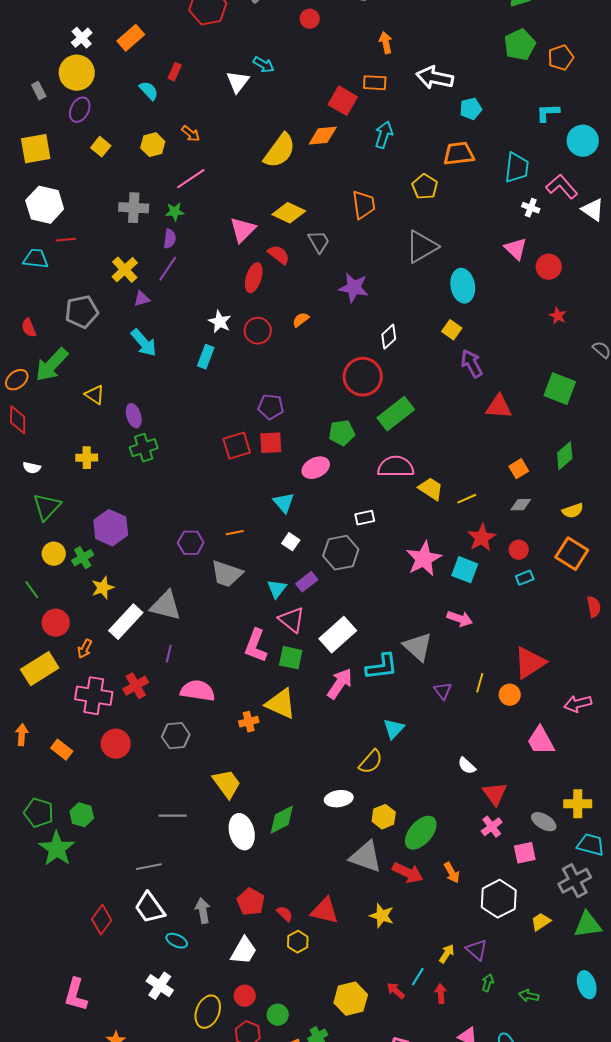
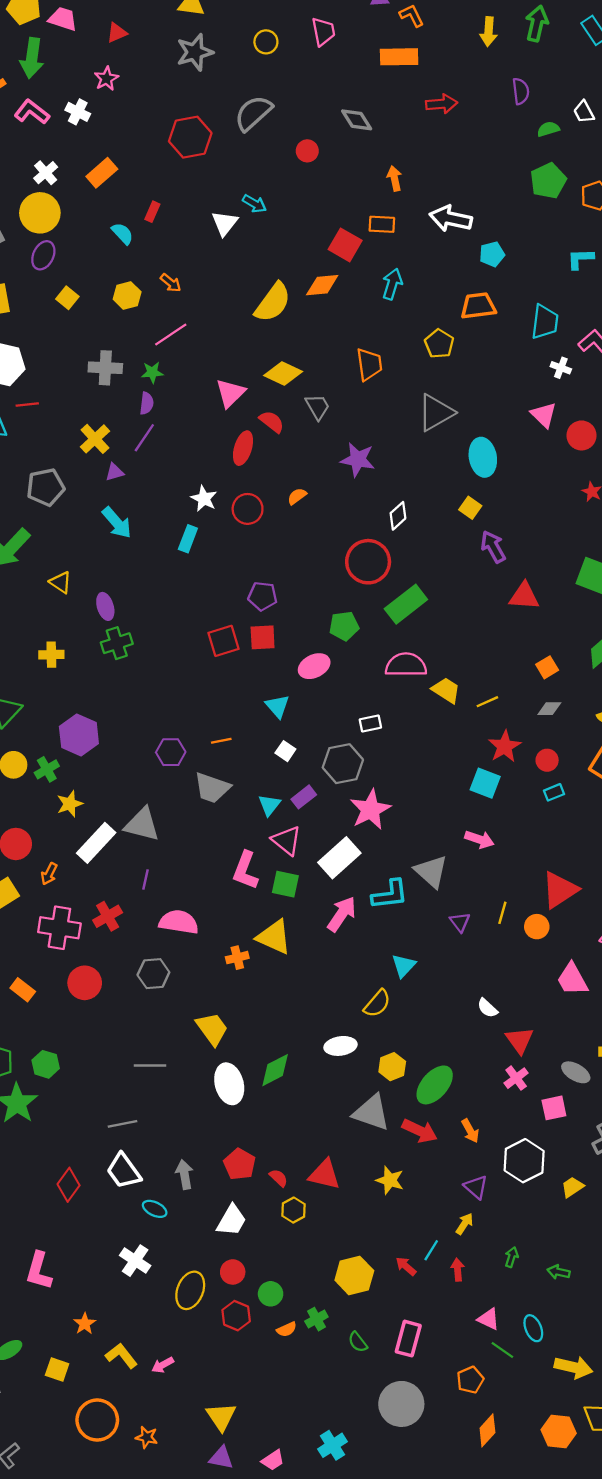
pink star: (424, 559) -> (370, 810), moved
purple triangle: (477, 950) -> (476, 1187), moved

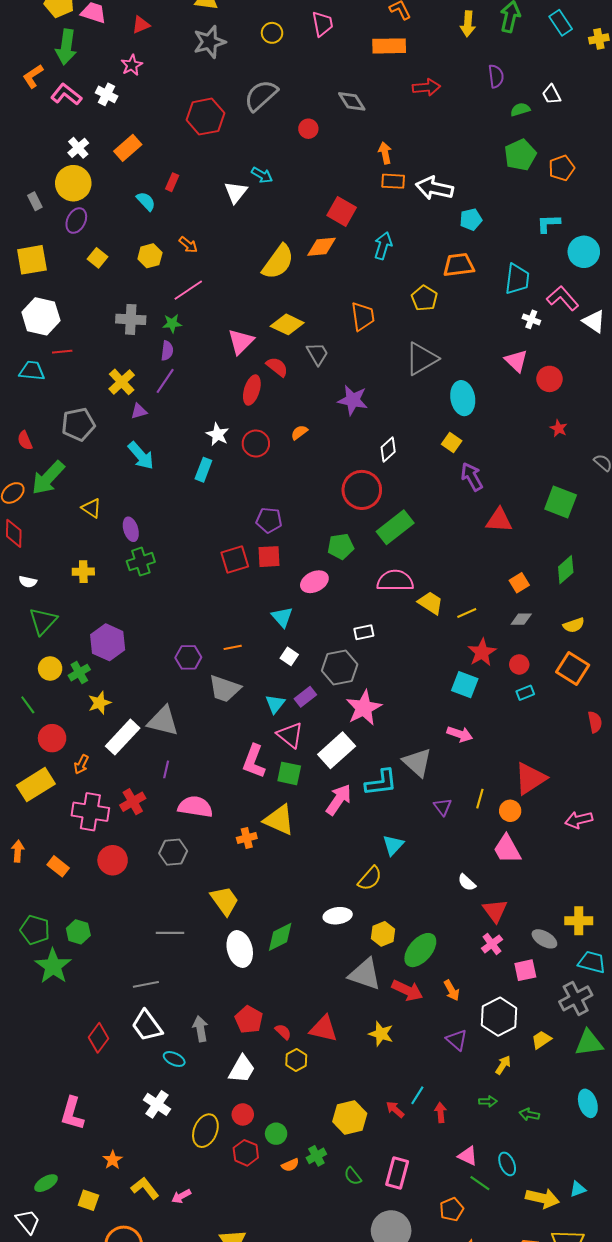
orange rectangle: (382, 224) -> (393, 181), moved
pink trapezoid: (572, 979) -> (507, 849), moved
yellow arrow: (464, 1224) -> (503, 1065), moved
green arrow: (512, 1257) -> (488, 1101), turned 72

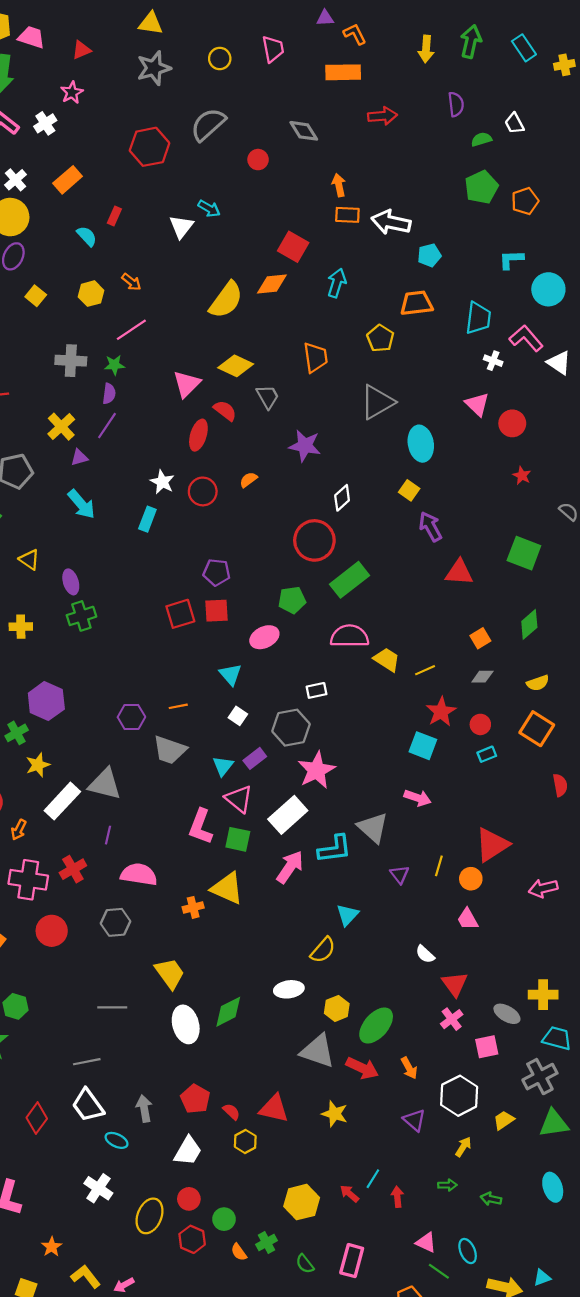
white cross: (107, 94) -> (45, 123), turned 30
pink trapezoid: (507, 849) -> (468, 919), size x0.7
orange semicircle: (290, 1165) -> (239, 1252), turned 78

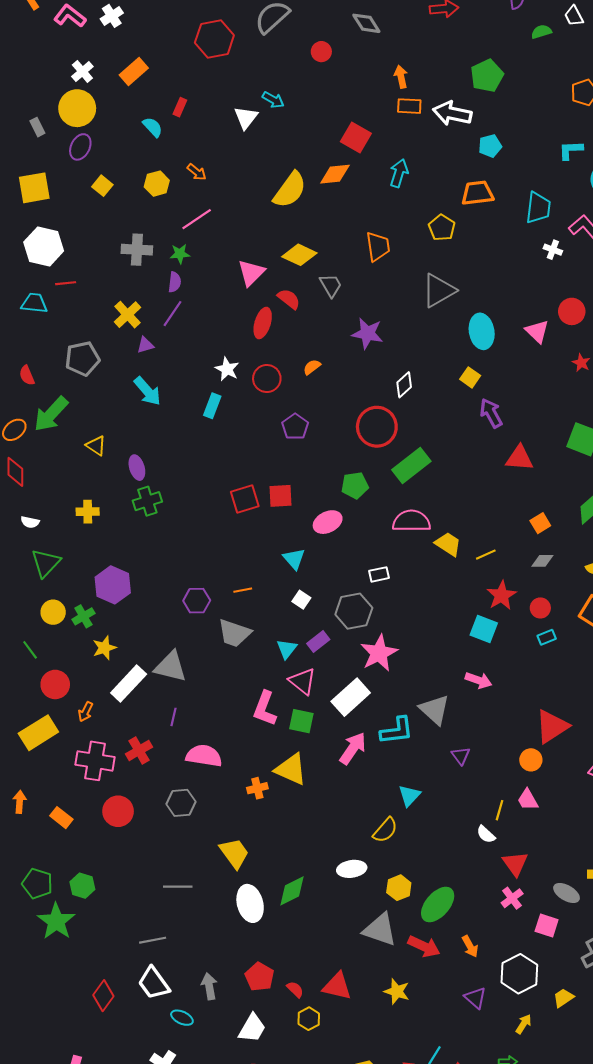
green pentagon: (481, 187) -> (487, 76), moved
pink triangle: (477, 404) -> (537, 331), moved
purple pentagon: (217, 572) -> (295, 427), moved, turned 30
yellow line: (439, 866) -> (499, 810), moved
pink square: (487, 1047) -> (547, 925), turned 30

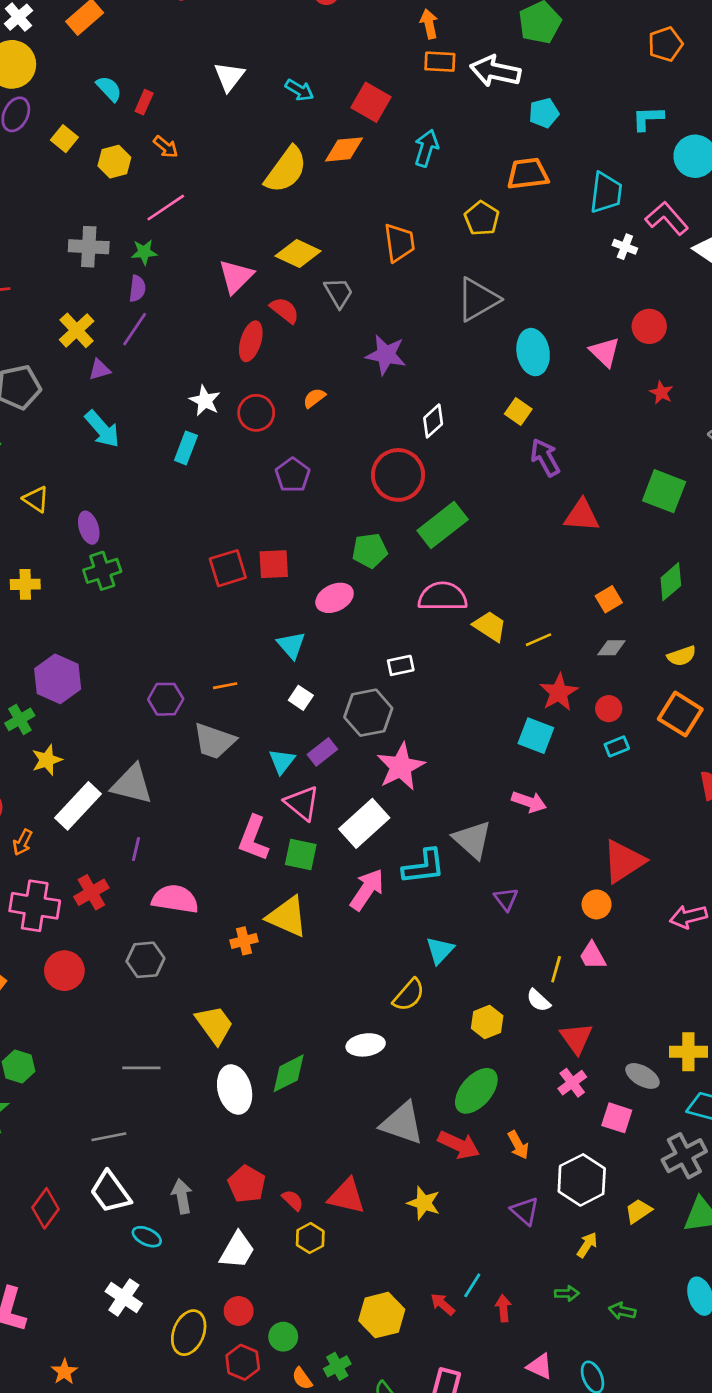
cyan arrow: (273, 100) -> (299, 90), moved
red rectangle: (180, 107) -> (144, 102), moved
yellow square: (102, 186) -> (64, 139), moved
yellow hexagon: (399, 888) -> (487, 1022), moved

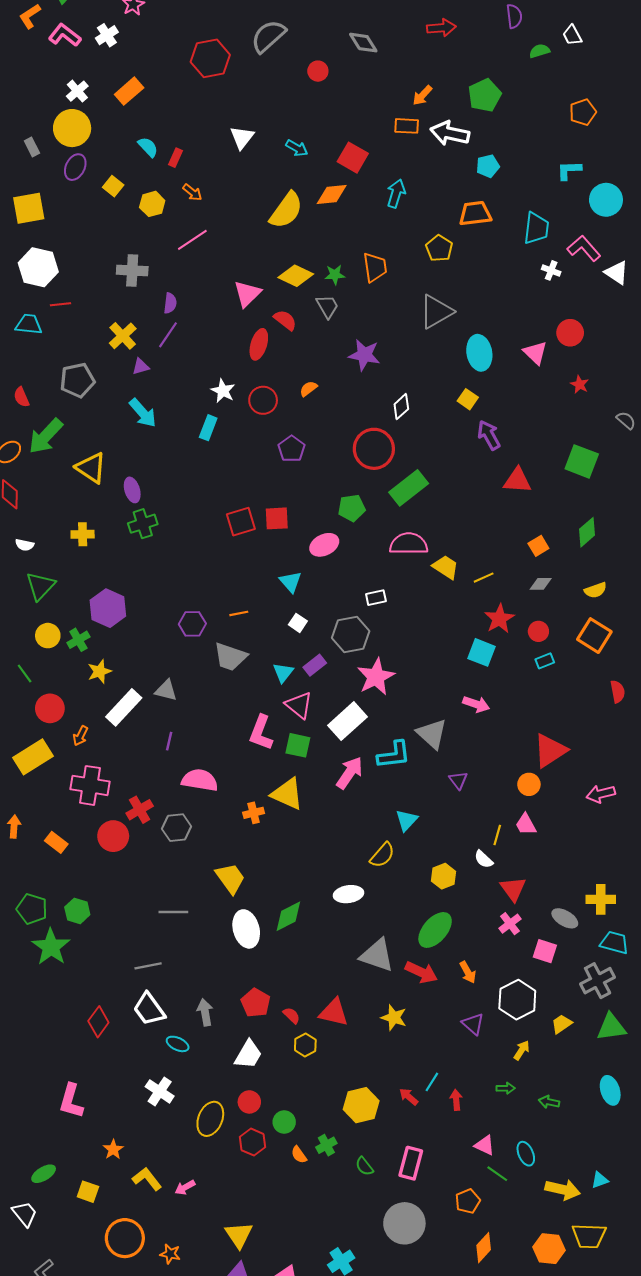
orange arrow: (429, 24) -> (422, 95), moved, turned -125
green star: (144, 252) -> (335, 275), moved
yellow triangle: (36, 499) -> (91, 468), size x1.5
gray triangle: (132, 784) -> (166, 690), size x0.7
red cross: (91, 892) -> (140, 810), moved

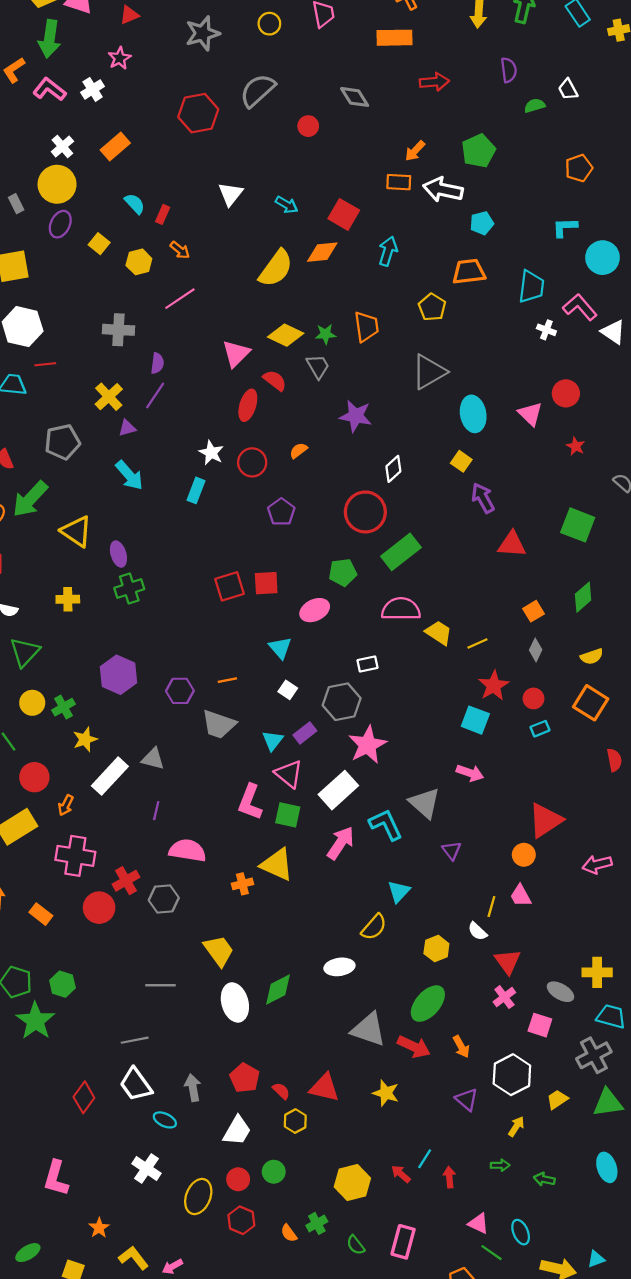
gray diamond: (541, 584) -> (536, 650), turned -65
purple hexagon: (108, 608) -> (118, 675), moved
cyan L-shape: (394, 755) -> (386, 825), turned -108
green circle: (284, 1122) -> (274, 1172), moved

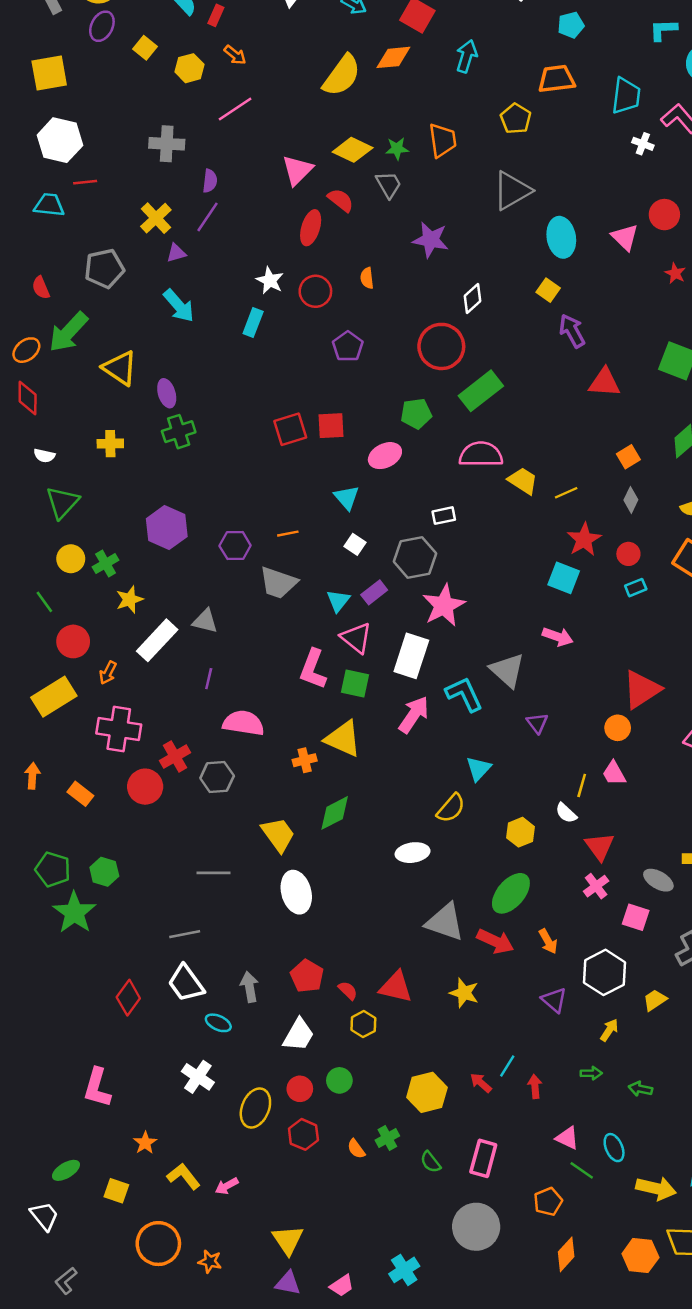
orange semicircle: (298, 451) -> (367, 278), turned -60
white rectangle: (338, 790) -> (411, 656), turned -30
green diamond: (278, 990) -> (335, 813), moved

